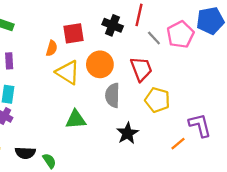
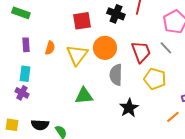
gray line: (154, 38) -> (166, 48), moved
orange semicircle: (52, 48) -> (50, 48), moved
yellow triangle: (68, 72) -> (77, 55), turned 35

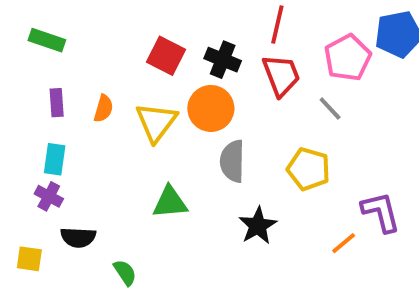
black cross: (116, 14) -> (223, 60), moved
red square: (82, 21) -> (166, 56), turned 36
red trapezoid: (141, 52) -> (281, 75), moved
black semicircle: (40, 125) -> (78, 237), moved

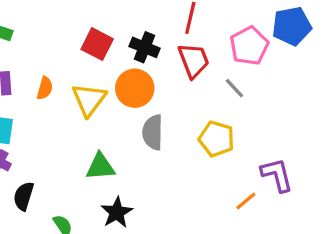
black star: (258, 226) -> (117, 212), moved
black semicircle: (78, 237) -> (24, 196), turned 104

